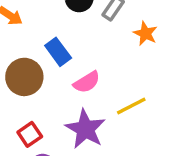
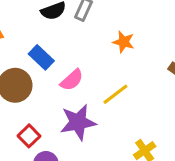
orange star: (145, 33) -> (124, 42), moved
purple star: (85, 129) -> (78, 122), turned -30

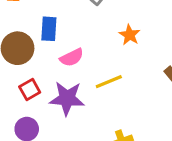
blue rectangle: (41, 57) -> (49, 29), turned 35
red square: (29, 136) -> (30, 89), moved

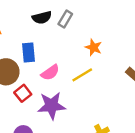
yellow line: (109, 82) -> (82, 75), moved
red square: (30, 89) -> (23, 93), moved

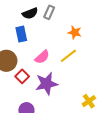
blue rectangle: (29, 52) -> (21, 34), moved

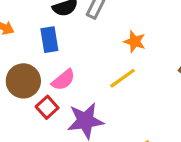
pink semicircle: (42, 57) -> (63, 80), moved

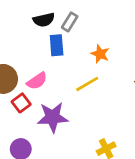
blue rectangle: (49, 40) -> (57, 45), moved

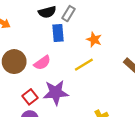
red square: (21, 103) -> (30, 97), moved

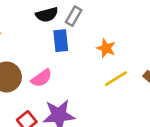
yellow line: (84, 65) -> (116, 79), moved

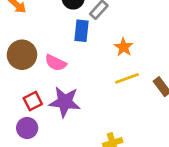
pink semicircle: (42, 78) -> (56, 63), turned 50

